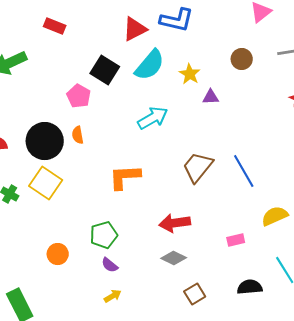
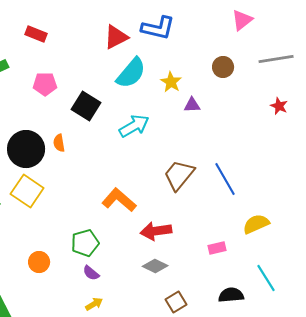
black square: (105, 70) -> (86, 106), moved
pink pentagon: (79, 96) -> (45, 84), moved, turned -30
orange L-shape: (125, 177) -> (119, 200), moved, turned 44

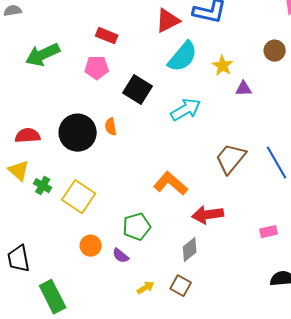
red rectangle: (36, 34) -> (107, 36), moved
yellow square: (27, 191) -> (79, 197), moved
gray diamond: (155, 266) -> (190, 250), moved, turned -65
purple semicircle: (91, 273) -> (121, 256), moved
brown square: (176, 302) -> (181, 286), moved, turned -30

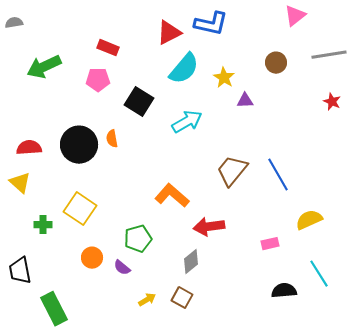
green cross: (43, 186) -> (43, 225), moved, turned -30

